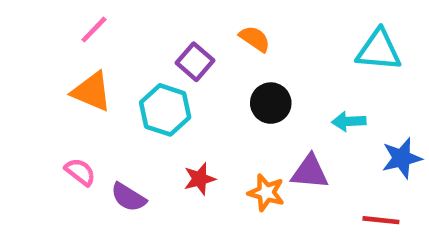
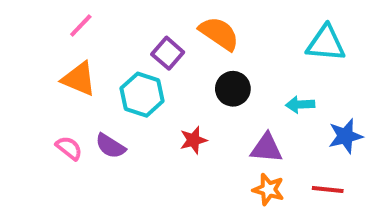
orange semicircle: (255, 39) -> (219, 33), size x1.5
red star: (200, 179) -> (193, 140), moved
orange star: (266, 193) -> (268, 189), moved
purple semicircle: (128, 197) -> (110, 146), moved

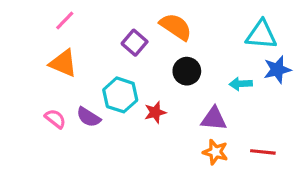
cyan hexagon: (142, 95) -> (120, 95), moved
blue star: (345, 136) -> (277, 70), moved

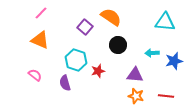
blue star: (277, 70) -> (174, 61), moved
purple semicircle: (89, 117) -> (65, 83), moved, turned 42

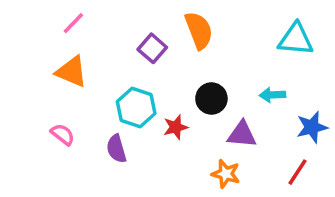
orange semicircle: (111, 17) -> (199, 30), turned 35
black circle: (118, 45) -> (211, 98), moved
blue star: (174, 61) -> (312, 127), moved
orange star: (136, 96) -> (226, 174), moved
red line: (166, 96) -> (298, 172), turned -63

